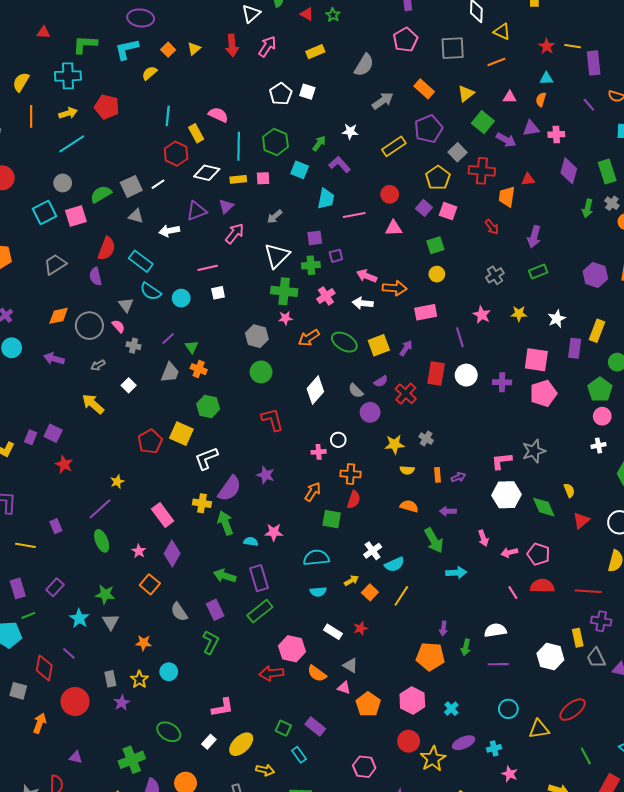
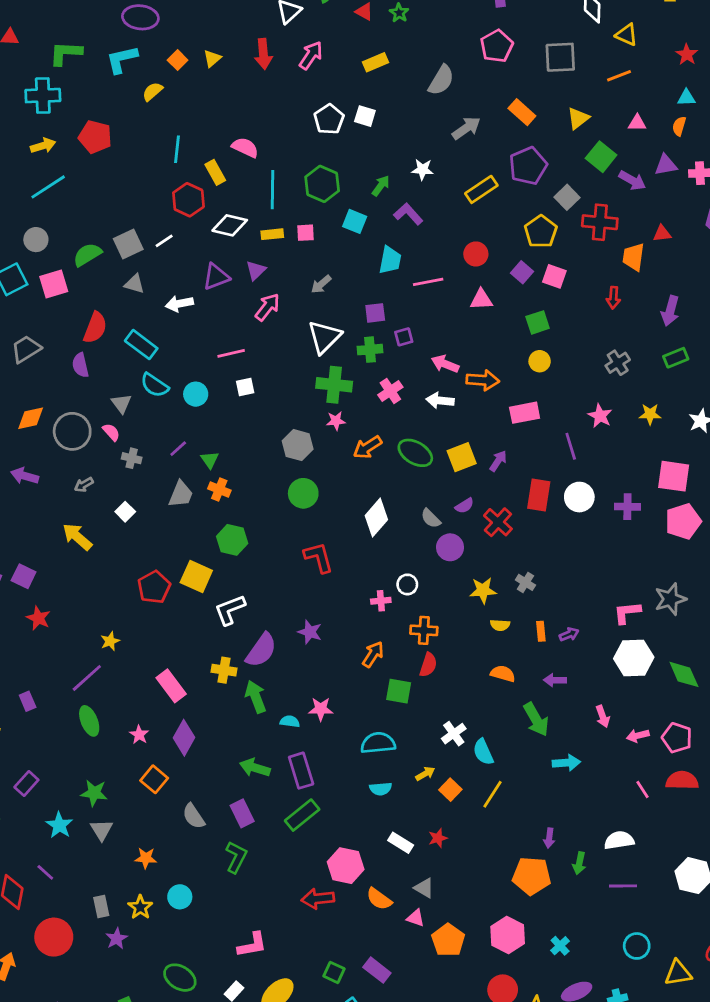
red arrow: (492, 227) -> (613, 298), turned 42
cyan semicircle: (394, 564) -> (483, 752), turned 90

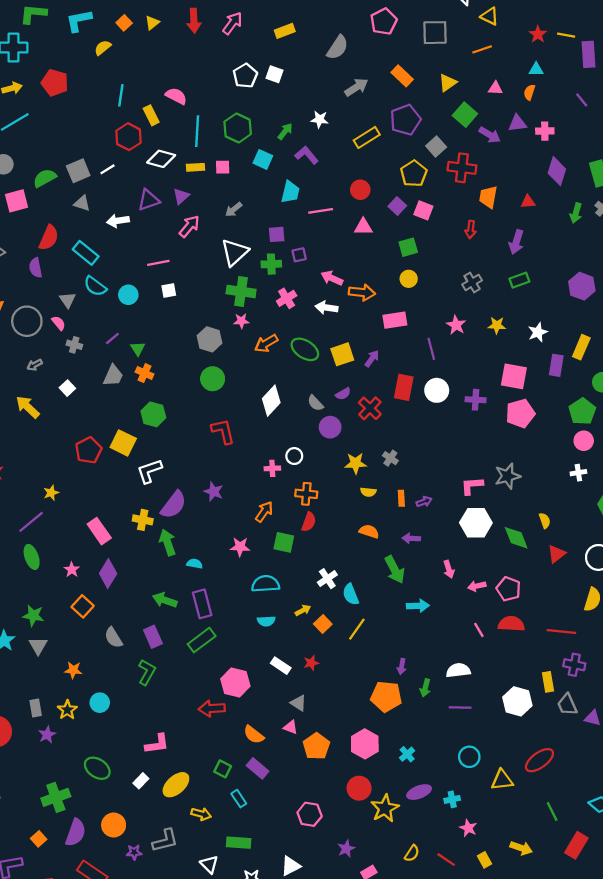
red triangle: (662, 234) -> (528, 202), moved
pink star: (321, 709) -> (240, 547), moved
orange semicircle: (379, 899) -> (254, 735), moved

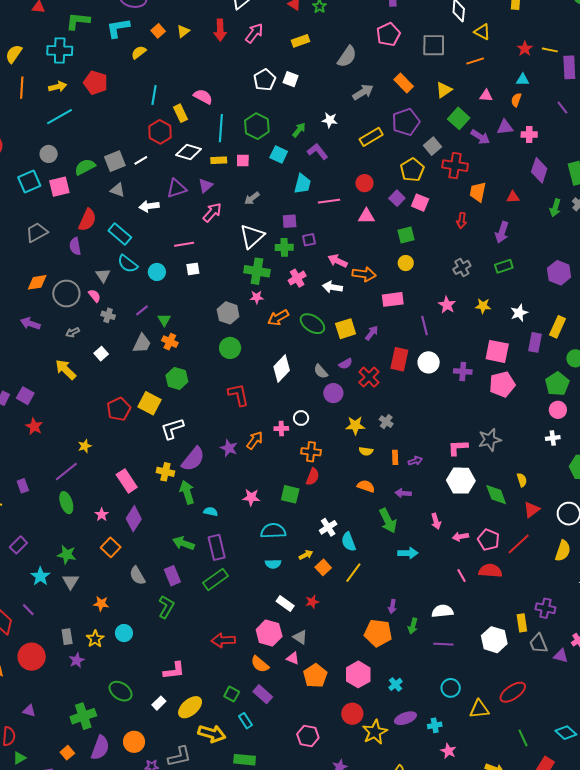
orange arrow: (264, 512) -> (255, 440), moved
red line: (561, 632) -> (519, 544), moved, turned -50
pink hexagon: (235, 682) -> (269, 633), moved
yellow arrow: (201, 814) -> (212, 734), size x1.5

